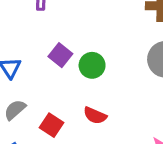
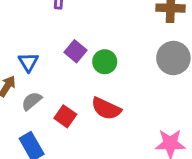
red semicircle: (95, 115) -> (106, 109), size x1.4

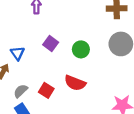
green circle: (105, 62) -> (81, 49), moved
gray semicircle: (32, 101) -> (21, 91), moved

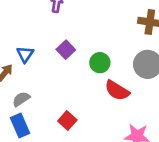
red semicircle: (75, 83) -> (117, 91), moved
red square: (46, 90) -> (67, 120), moved

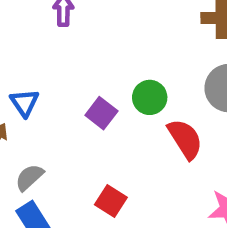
purple square: (66, 50) -> (101, 113), moved
red semicircle: (117, 91) -> (185, 139), turned -145

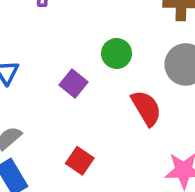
green circle: (150, 97) -> (117, 53), moved

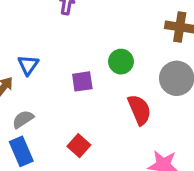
purple square: (74, 83) -> (82, 81), turned 35

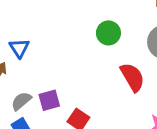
purple square: (82, 81) -> (49, 100), moved

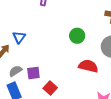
red semicircle: (132, 77) -> (88, 66), turned -54

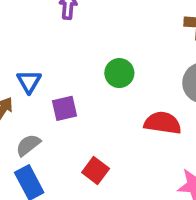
green circle: (77, 36) -> (119, 73), moved
purple square: (33, 73) -> (64, 108), moved

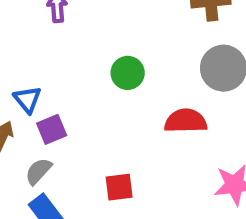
purple square: (64, 108) -> (52, 129), moved
red square: (96, 170) -> (119, 187), turned -35

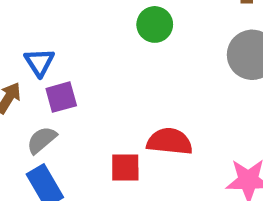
green circle: (128, 73) -> (155, 24), moved
red semicircle: (186, 121) -> (170, 141), moved

